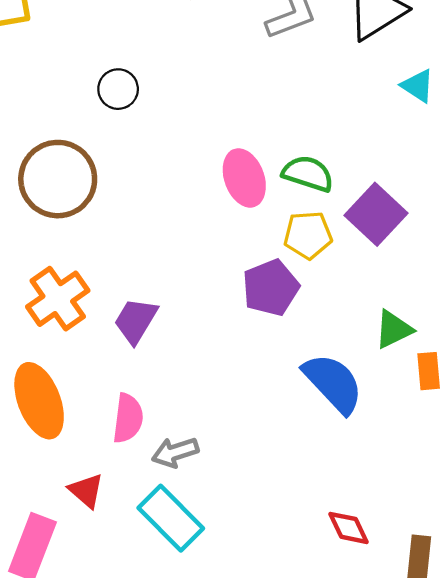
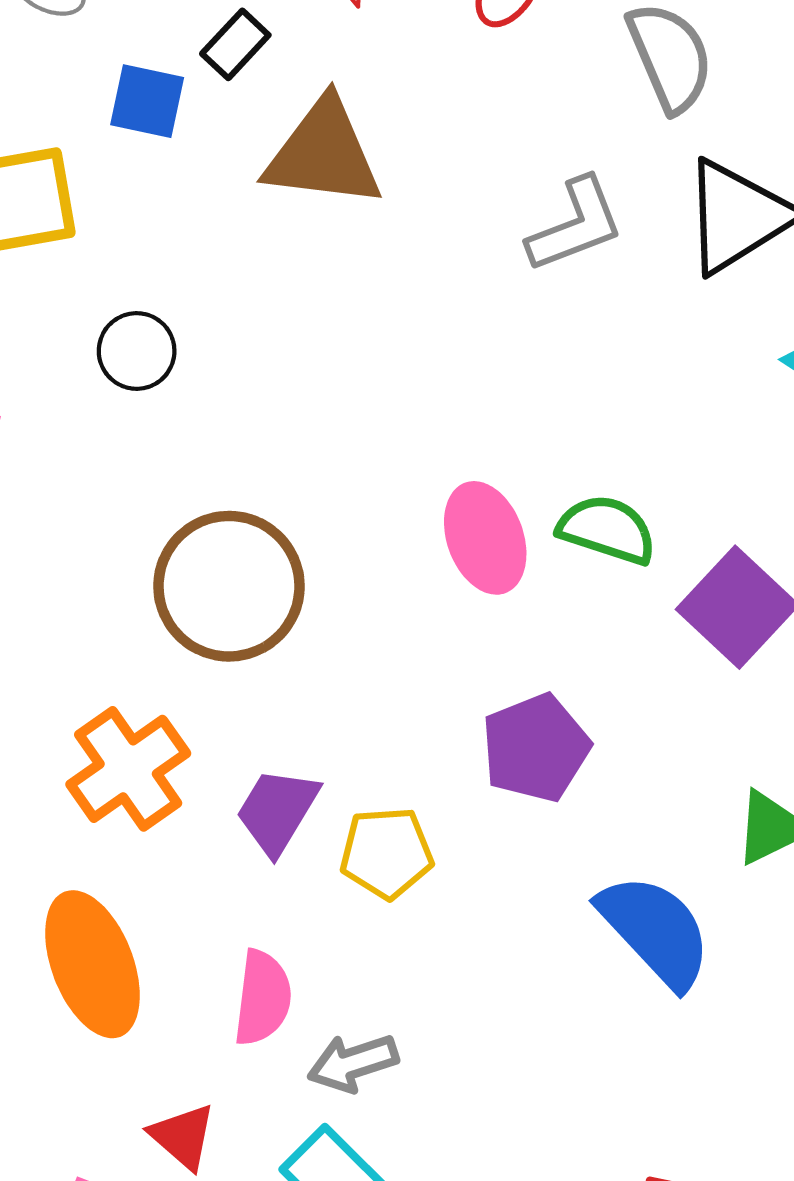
black circle: (118, 89) -> (137, 351), moved
brown circle: (58, 179) -> (229, 586), moved
yellow pentagon: (308, 235) -> (386, 853), moved

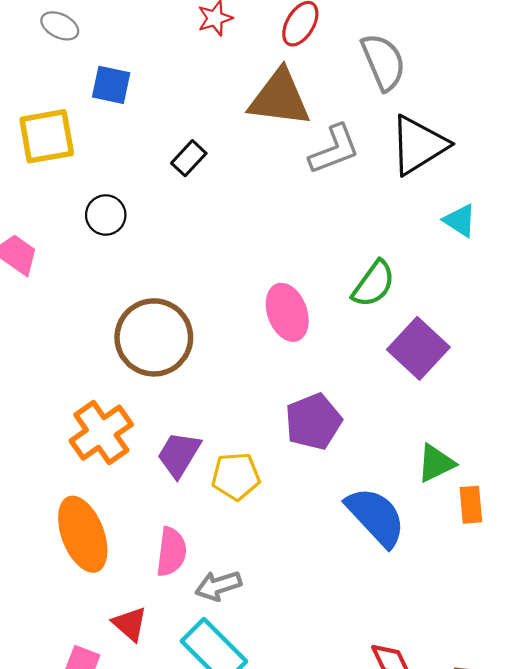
black rectangle: (235, 44) -> (189, 158), moved
brown triangle: (323, 154) -> (280, 98), moved
green semicircle: (607, 529) -> (374, 284), moved, turned 108

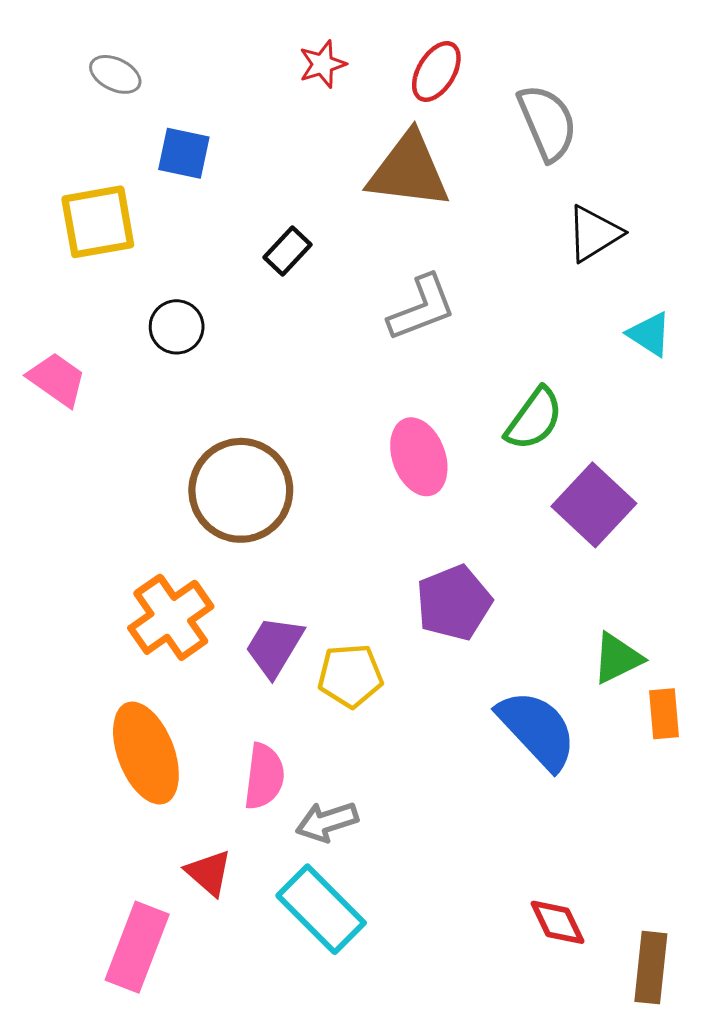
black triangle: (418, 145) -> (594, 234), size x0.7
gray L-shape: (334, 149) -> (422, 308), moved

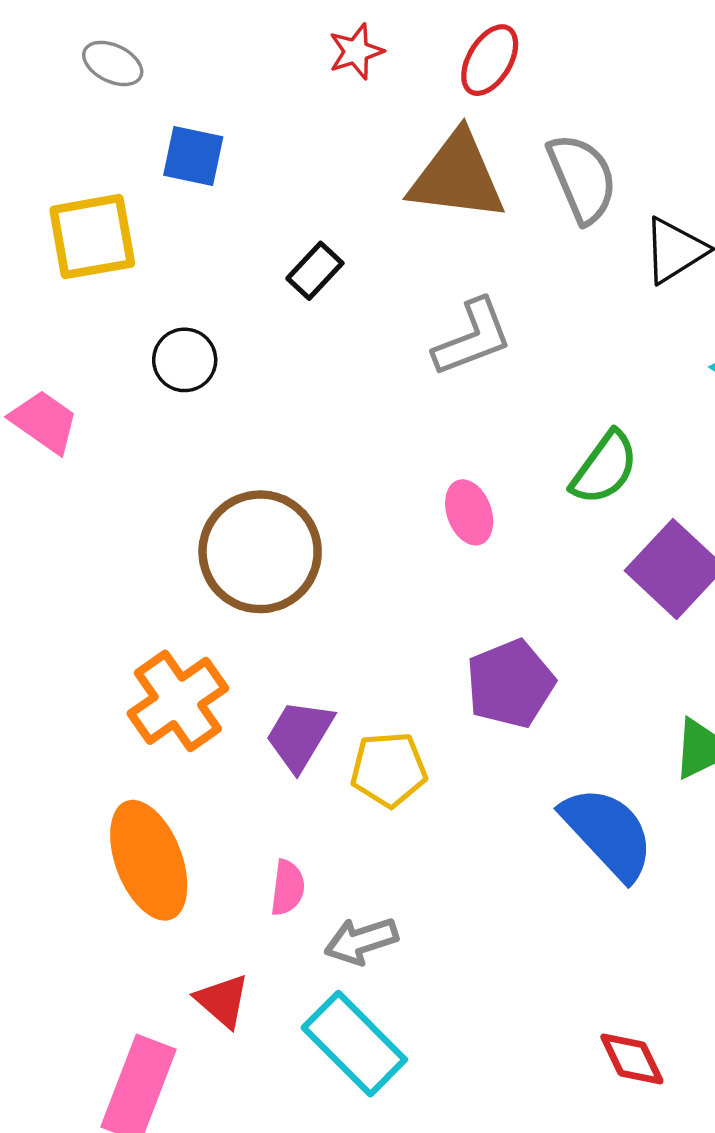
gray semicircle: (547, 123) -> (582, 178), moved
pink ellipse: (419, 457) -> (469, 512), size x0.7
pink semicircle: (264, 776) -> (288, 888), size x0.7

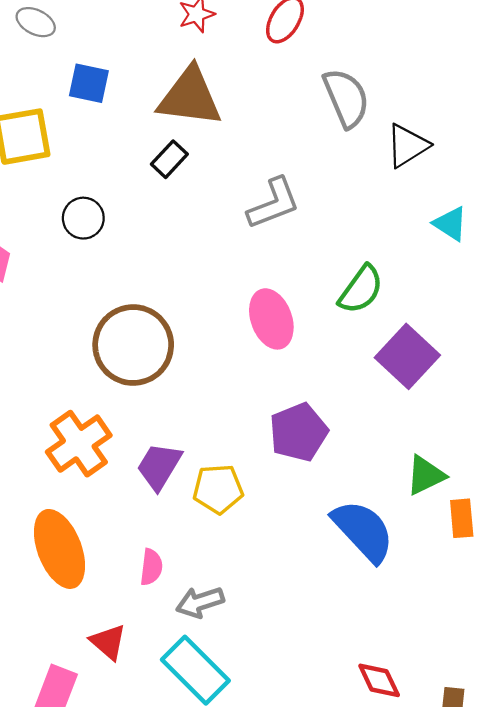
brown triangle: (457, 177) -> (190, 97), moved
pink ellipse: (469, 512) -> (271, 319), size x1.4

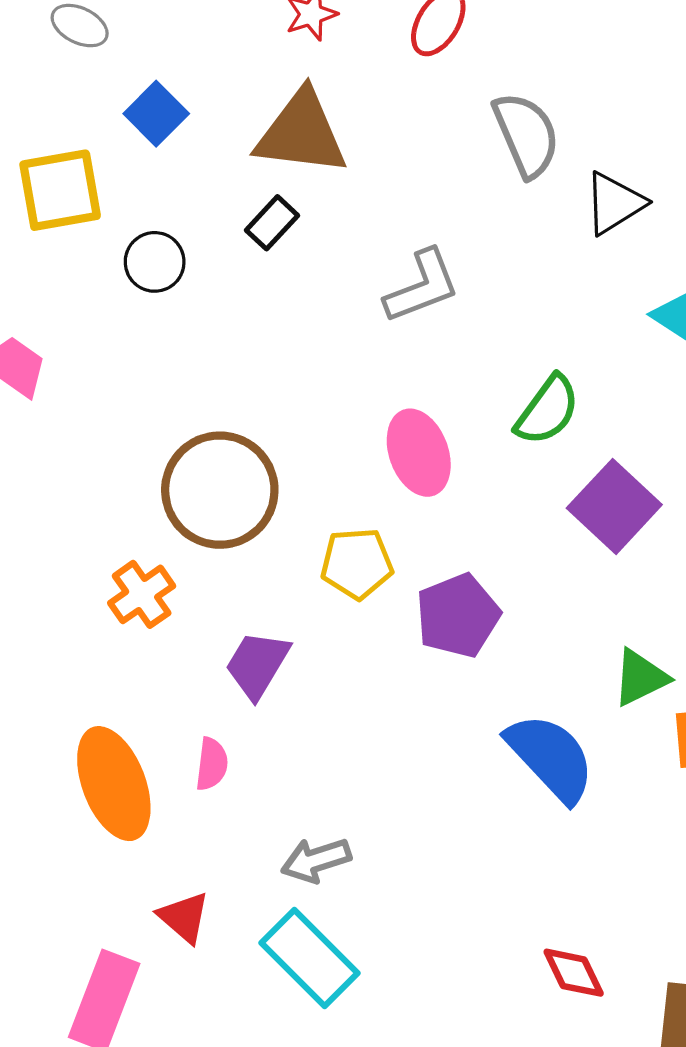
blue square: (89, 83) -> (156, 114), turned 33
black circle: (83, 218) -> (155, 262), moved
orange cross: (79, 444) -> (142, 594), moved, size x0.7
yellow pentagon: (218, 489) -> (357, 563), moved
pink semicircle: (151, 567) -> (212, 764), moved

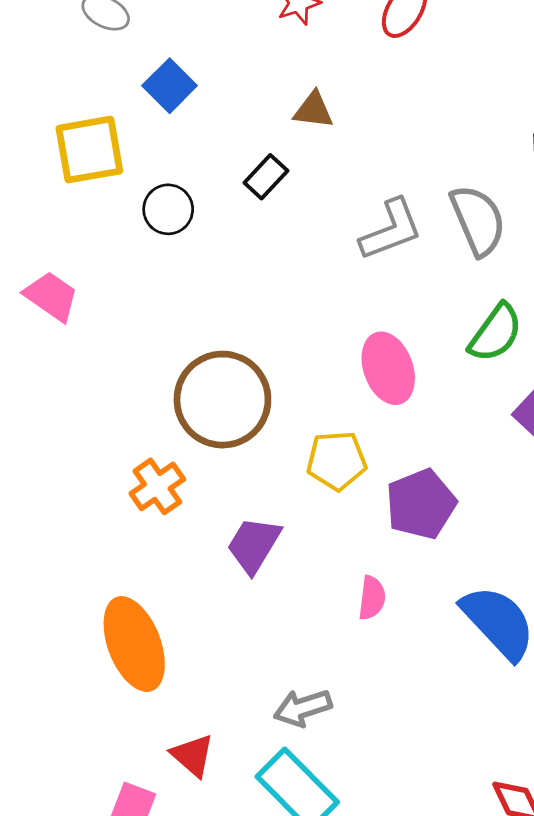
brown triangle: (301, 133) -> (313, 110), moved, size x0.5
gray semicircle: (526, 135) -> (478, 220), moved
pink semicircle: (212, 764) -> (372, 598), moved

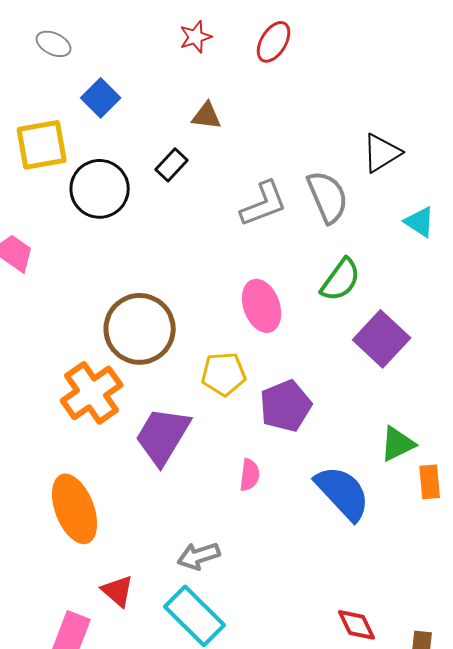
black circle: (168, 209) -> (100, 189), size x1.6
orange cross: (157, 486) -> (92, 393), size x1.5
purple trapezoid: (254, 545) -> (163, 436), size x1.4

